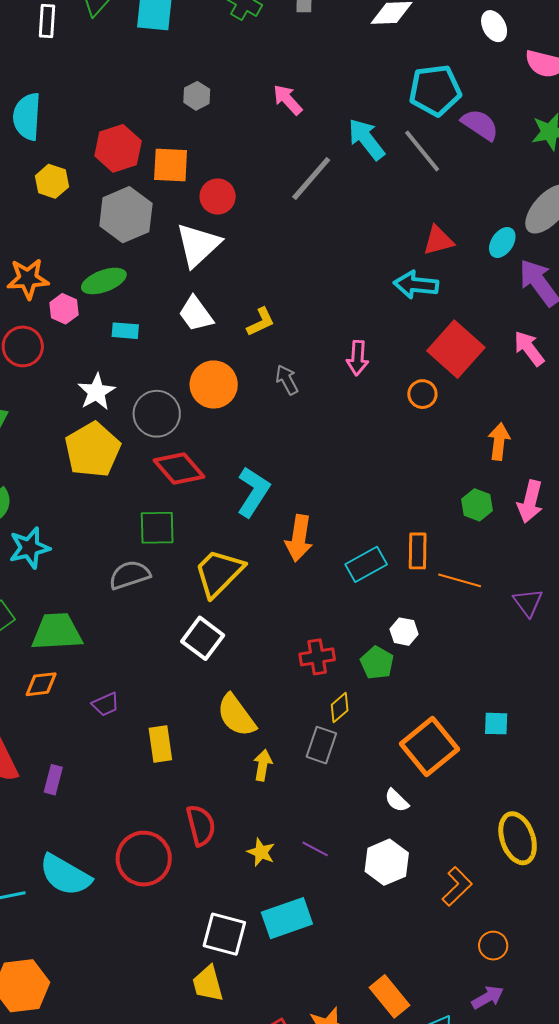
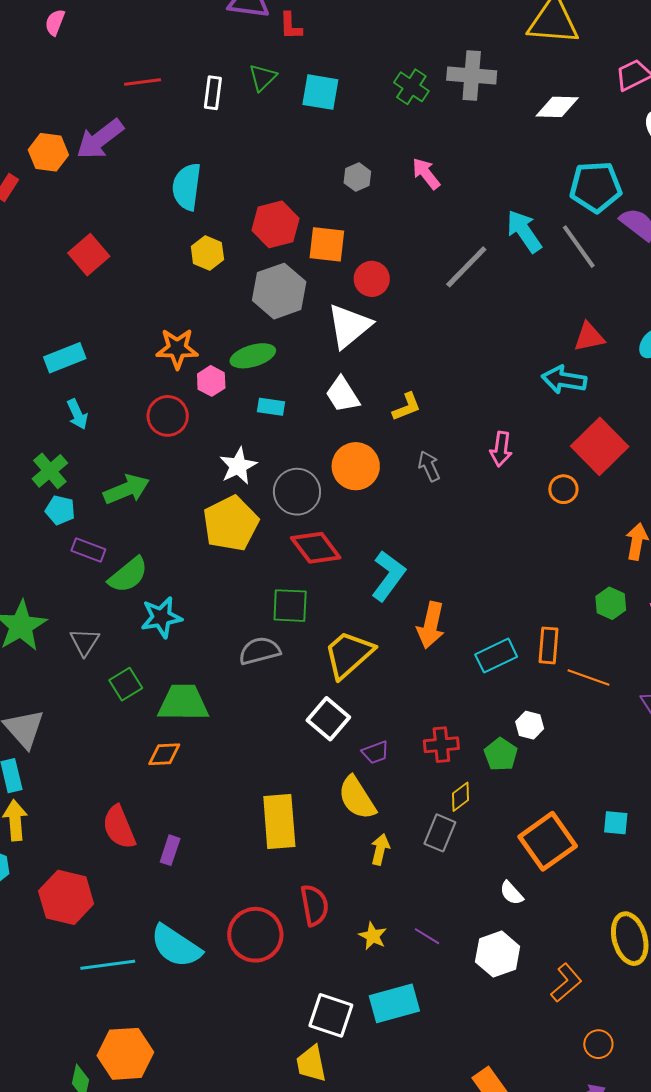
pink arrow: (288, 100) -> (426, 174), moved
purple trapezoid: (106, 704) -> (375, 752), moved
yellow rectangle: (160, 744) -> (279, 822), size x1.5

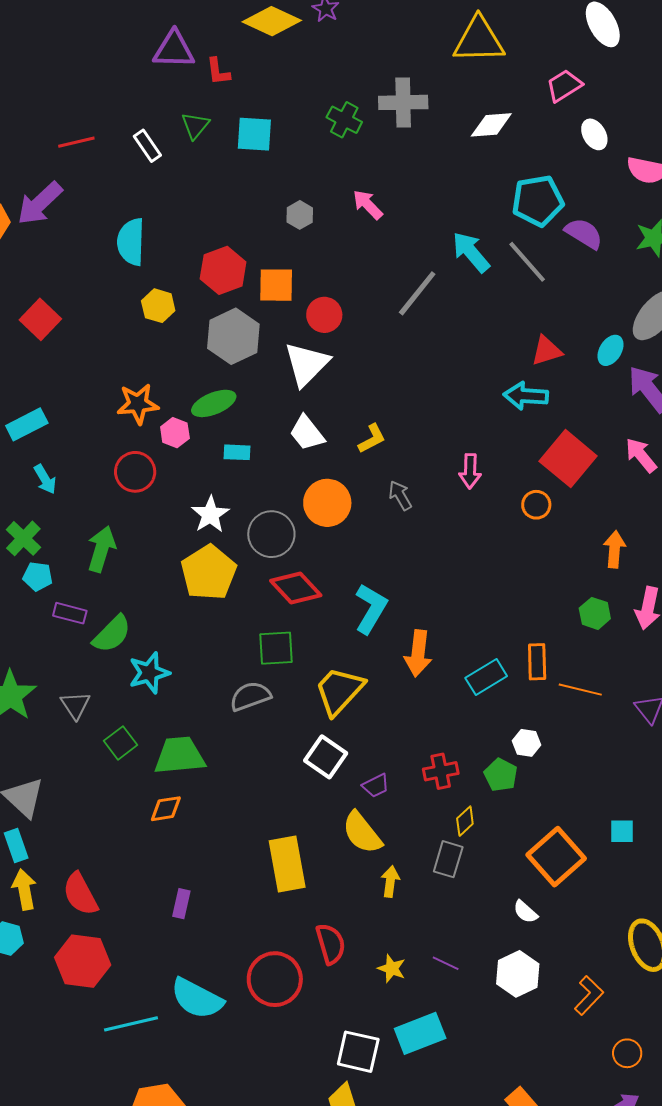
white rectangle: (213, 93) -> (147, 146), turned -36
green arrow: (126, 489) -> (102, 549), turned -45
red semicircle: (119, 827) -> (80, 894), moved

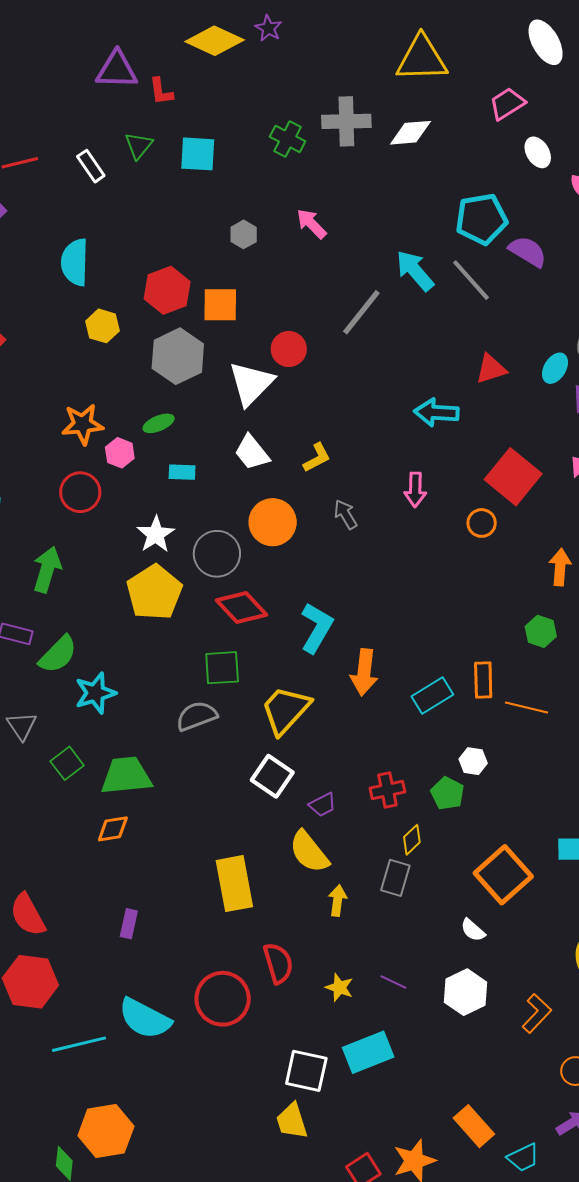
white diamond: (491, 125) -> (411, 133), moved
red circle: (324, 315) -> (289, 349), moved
cyan arrow: (526, 396) -> (436, 412), moved
green ellipse: (214, 403) -> (159, 423), size x0.7

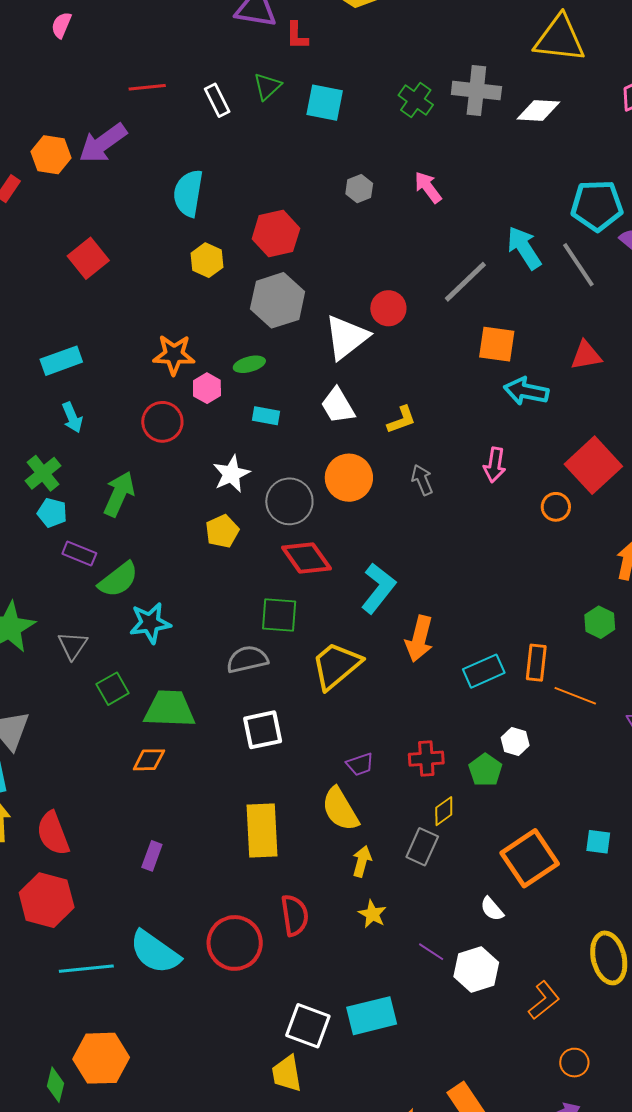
orange square: (220, 305) -> (497, 344), moved
yellow pentagon: (154, 592) -> (222, 531), size x0.6
white square: (272, 776) -> (263, 730), moved, turned 36
purple line: (393, 982) -> (431, 952), moved
yellow star: (339, 987) -> (372, 914), moved

